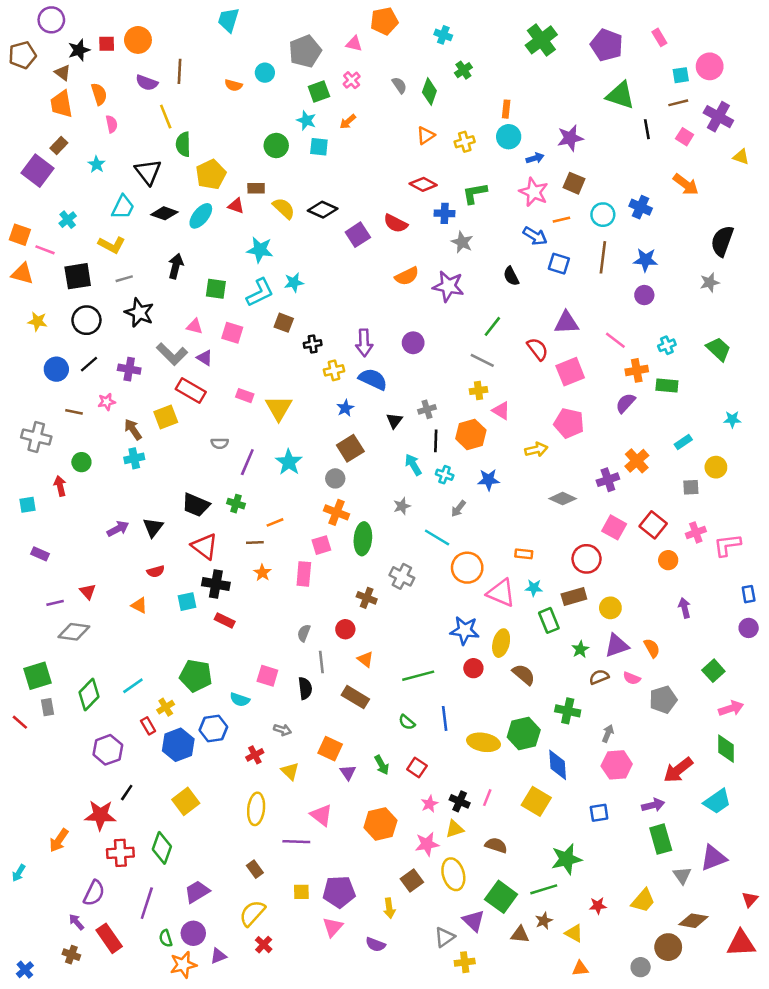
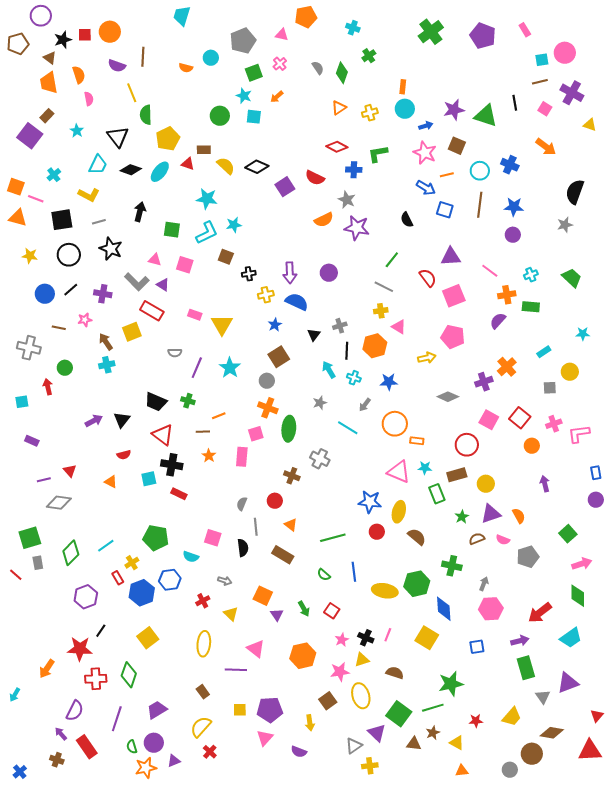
green triangle: (620, 95) -> (486, 116), moved
gray star: (462, 242) -> (347, 200), moved
orange circle: (467, 568) -> (395, 424), moved

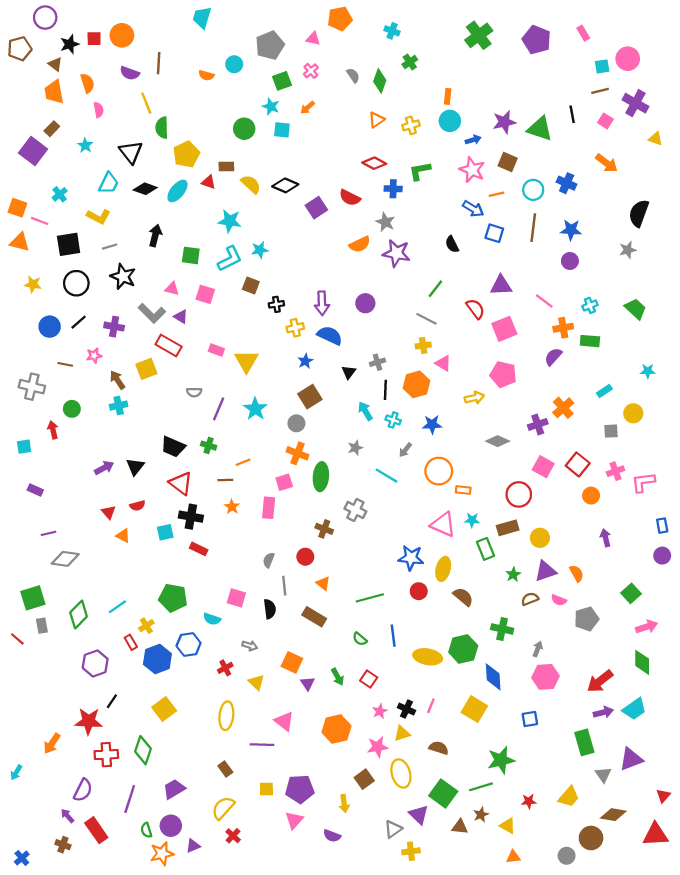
red triangle: (70, 471) -> (109, 512), moved
purple arrow: (520, 641) -> (603, 712), moved

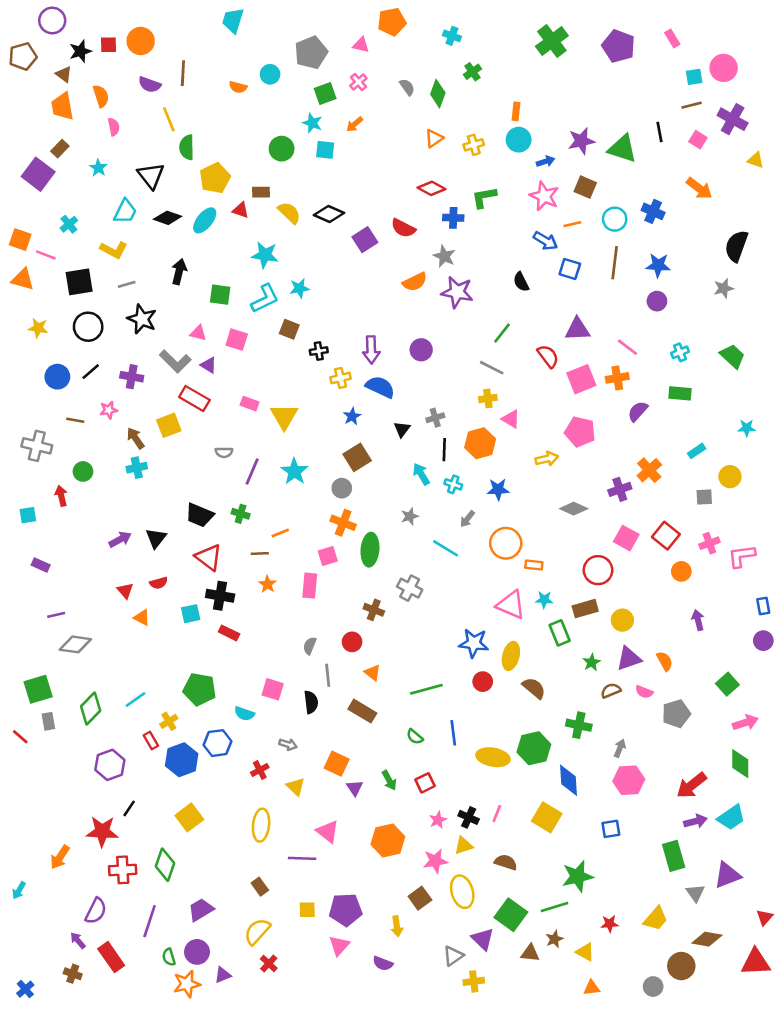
orange cross: (563, 328) -> (617, 378), moved
red square: (369, 679) -> (425, 783), turned 30

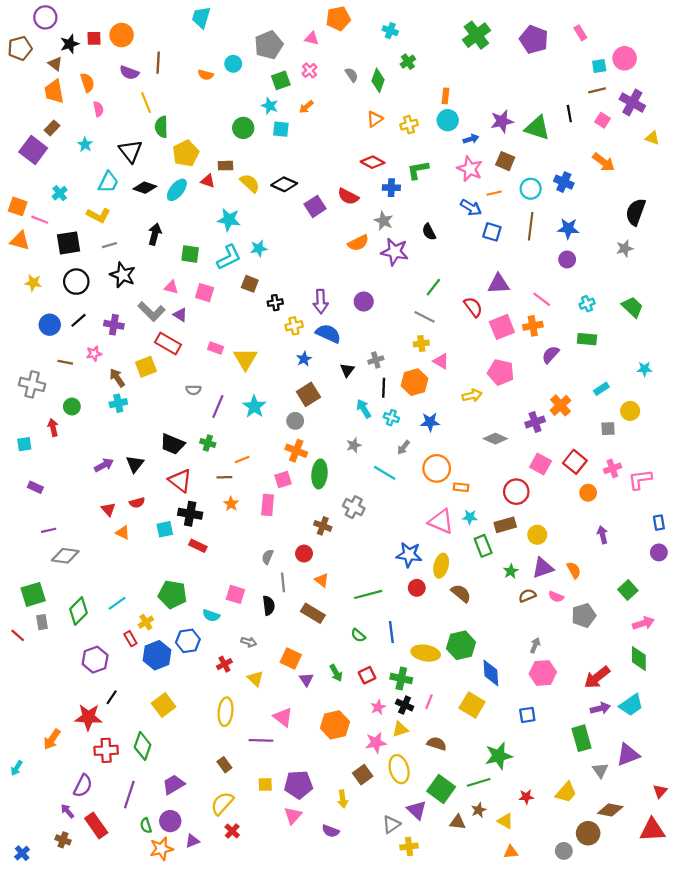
black semicircle: (521, 282) -> (429, 232), moved
green cross: (579, 725) -> (401, 678), moved

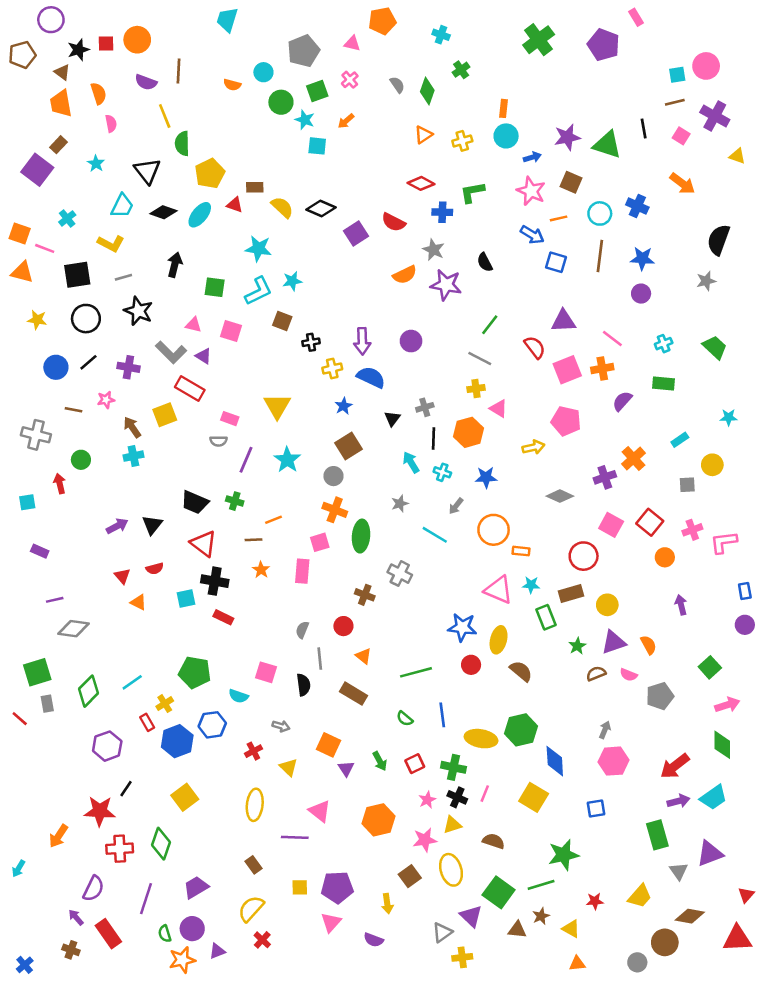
pink rectangle: (580, 33) -> (636, 17), moved
green circle: (243, 128) -> (281, 102), moved
pink rectangle: (216, 348) -> (230, 419), moved

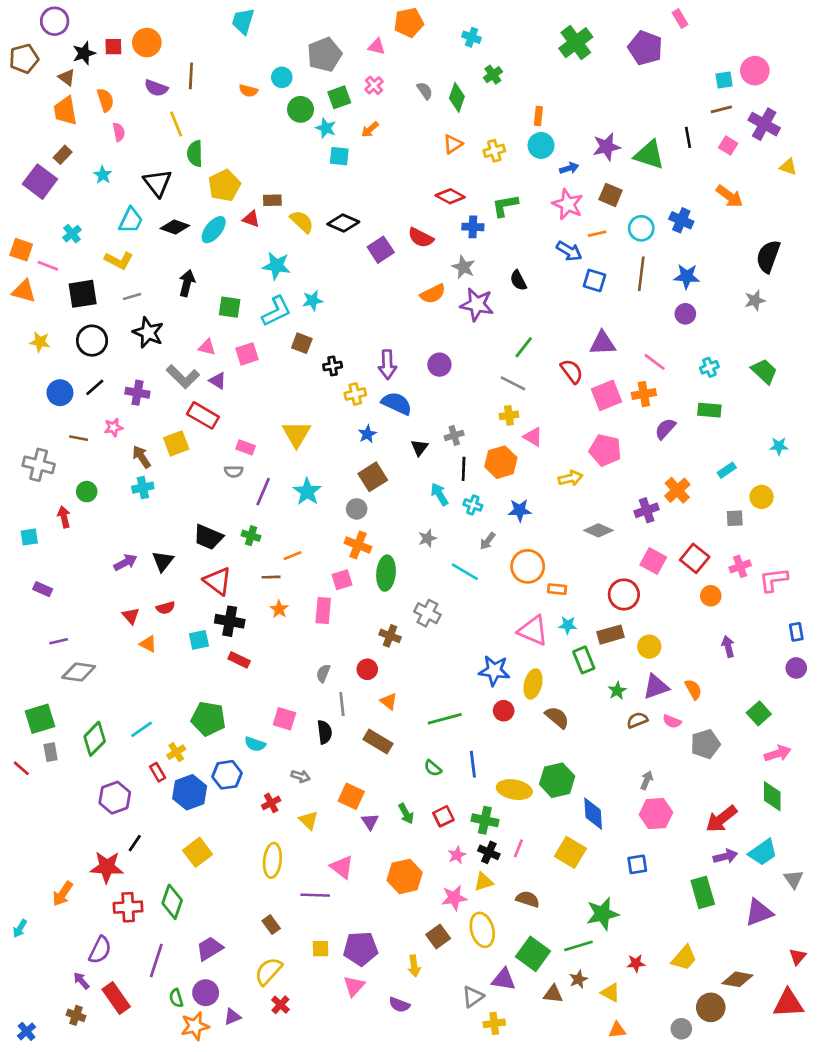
pink square: (231, 331) -> (247, 354), turned -35
gray triangle: (679, 871) -> (794, 879), moved
purple triangle: (471, 916) -> (504, 979), turned -35

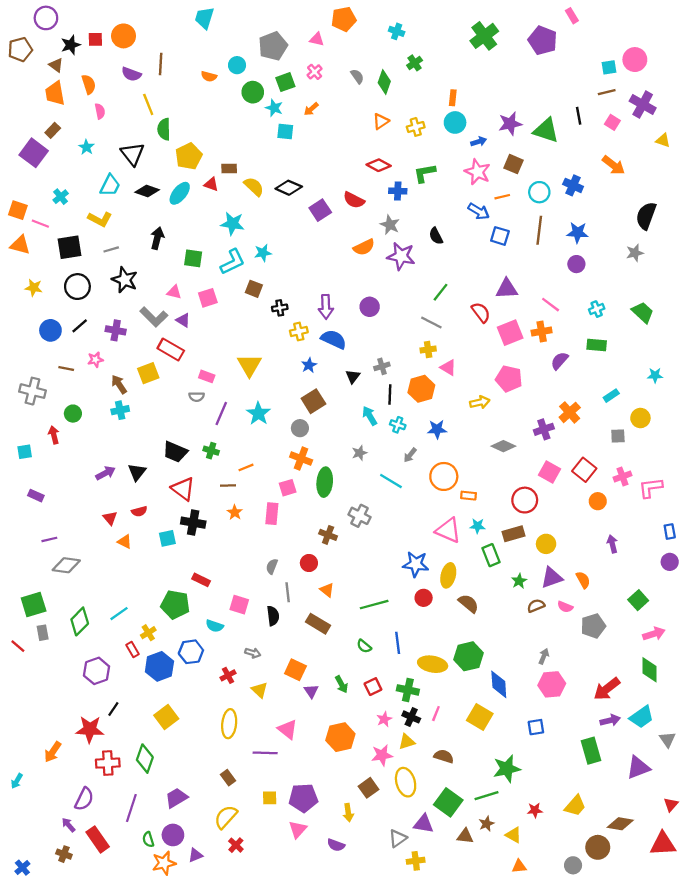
red rectangle: (239, 660) -> (201, 580), moved

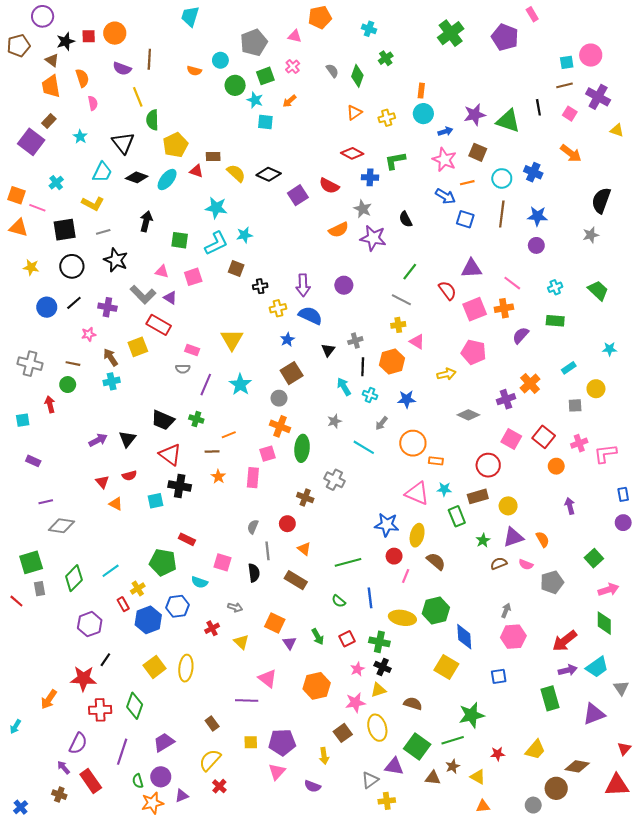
brown line: (66, 369) -> (73, 364), moved
pink line: (436, 714) -> (406, 576), moved
yellow ellipse: (229, 724) -> (186, 668), moved

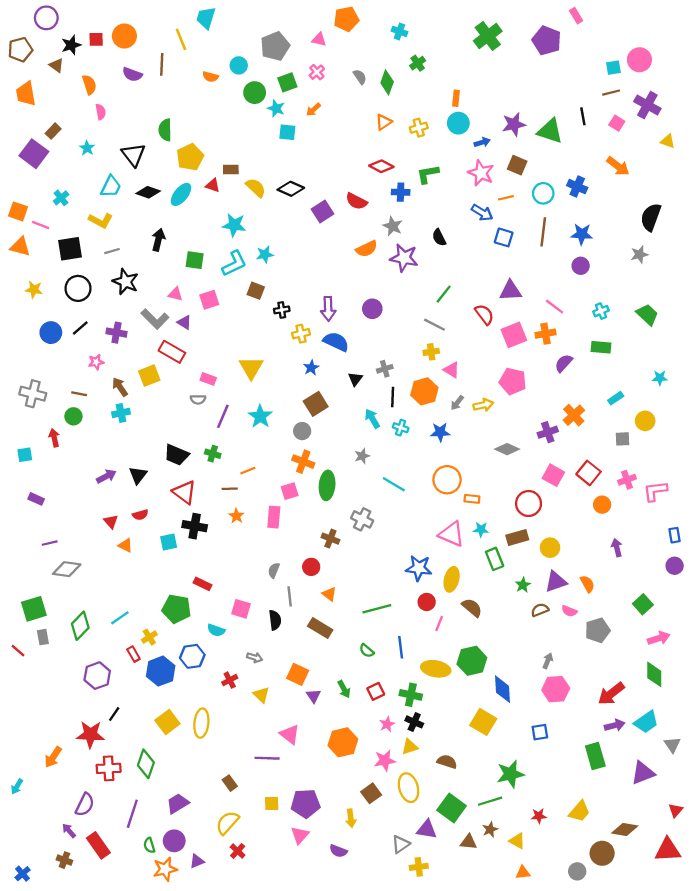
orange trapezoid: (51, 86) -> (26, 94), moved
yellow line: (138, 97) -> (181, 39), moved
gray arrow: (382, 423) -> (457, 403), moved

